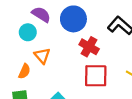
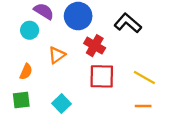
orange triangle: (42, 56) -> (57, 55), moved, turned 36

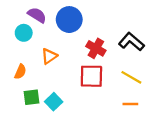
black L-shape: (128, 23) -> (131, 42), moved
red cross: (95, 46) -> (96, 48), moved
green square: (21, 100) -> (31, 97), moved

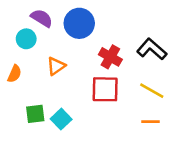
orange semicircle: (20, 72) -> (15, 74), moved

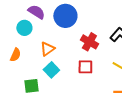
red square: (105, 89) -> (85, 67), size x0.7
cyan square: (61, 119) -> (51, 70), moved

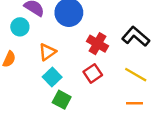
red square: (85, 67) -> (93, 73), turned -35
green square: (31, 86) -> (62, 100), moved, turned 35

